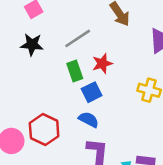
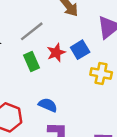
blue square: (92, 92) -> (80, 50), moved

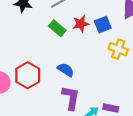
green rectangle: (31, 61) -> (57, 28), turned -35

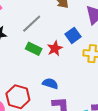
red star: (81, 24) -> (55, 48), moved

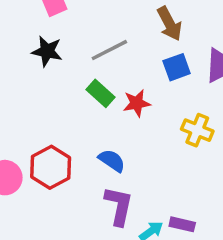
blue square: (73, 35) -> (177, 67), moved

